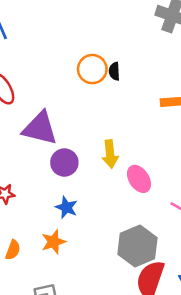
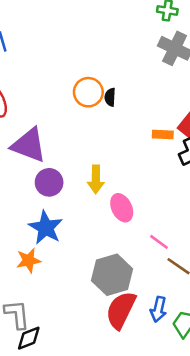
blue star: (66, 207) -> (46, 228), size x1.5

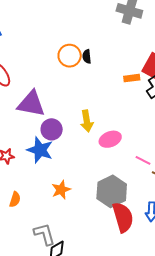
pink ellipse: (122, 208) -> (110, 139), turned -75
blue star: (46, 228) -> (40, 150), moved
orange star: (29, 260) -> (61, 190), moved
red semicircle: (121, 310) -> (123, 217), turned 148

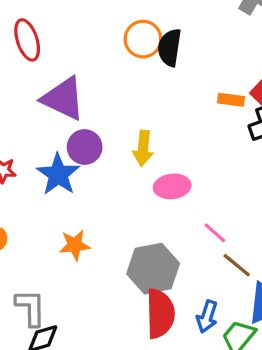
black semicircle: (87, 56) -> (170, 48), size x1.6

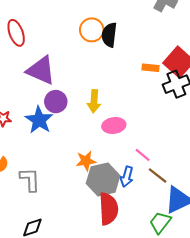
orange star: (75, 245) -> (86, 161), moved
gray L-shape: (31, 308) -> (30, 180), moved
blue arrow: (207, 317) -> (127, 177), moved

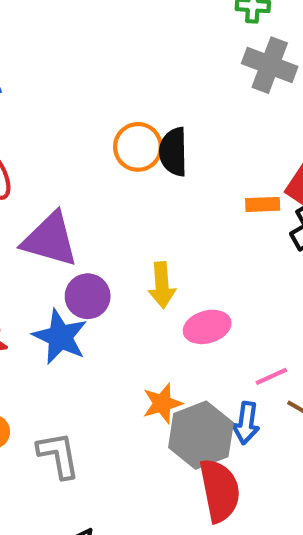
pink line: (143, 155) -> (271, 376), turned -56

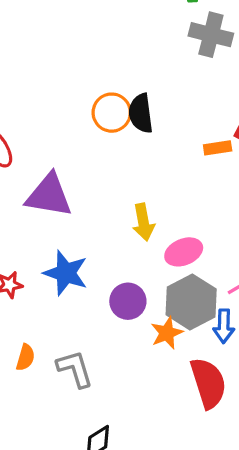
purple circle: (88, 296) -> (128, 301), moved
orange star: (162, 403) -> (167, 333), moved
gray hexagon: (201, 435) -> (191, 302), moved

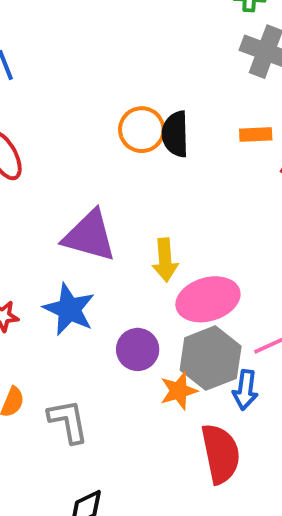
orange rectangle: (218, 148) -> (256, 134), moved
purple triangle: (49, 195) -> (89, 236), moved
pink ellipse: (184, 252) -> (208, 299), size x1.4

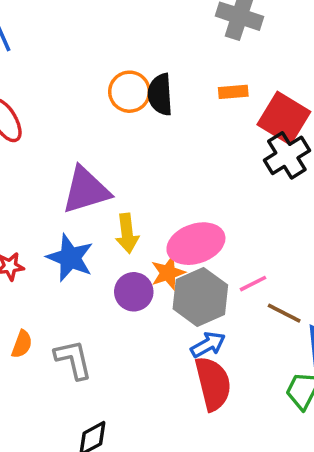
purple triangle: (89, 236) -> (86, 190), turned -30
yellow arrow: (165, 260) -> (127, 233), moved
blue arrow: (245, 390) -> (208, 345), moved, turned -124
orange star: (179, 391) -> (168, 273), moved

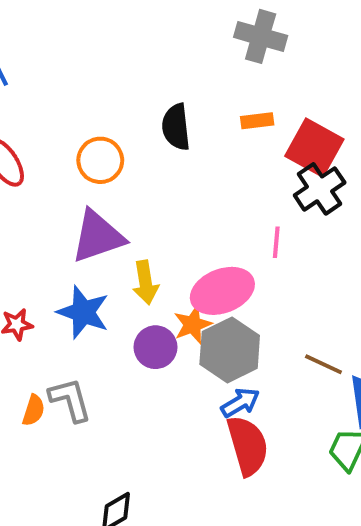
orange circle: (129, 92) -> (100, 160), moved
pink line: (253, 284) -> (276, 242), moved, turned -56
gray L-shape: (73, 359) -> (70, 400), moved

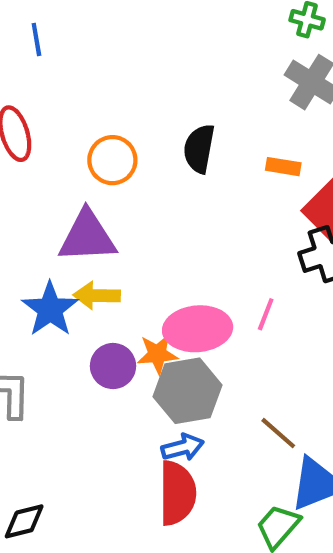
pink line: (276, 242) -> (266, 314), moved
yellow arrow: (145, 283) -> (97, 295), moved, turned 84

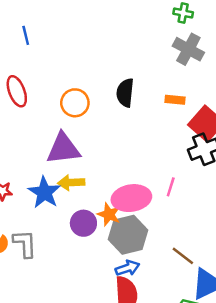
orange star: (157, 354) -> (109, 214), turned 30

